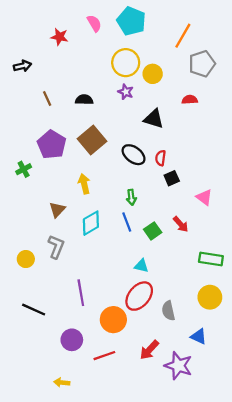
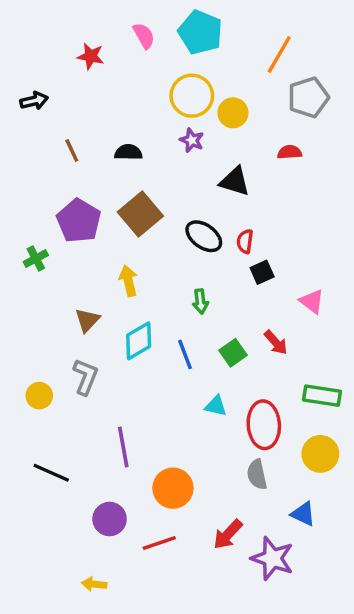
blue line: (127, 222) -> (185, 354), moved
red ellipse: (139, 296) -> (264, 425), moved, turned -44

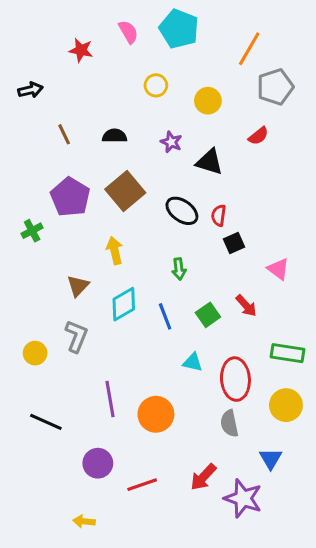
yellow circle: (192, 96) -> (156, 85), moved, size x0.6
purple star: (192, 140) -> (171, 142), moved
red semicircle: (290, 152) -> (258, 136), turned 145
orange circle: (173, 488) -> (156, 414), moved
blue triangle: (303, 514) -> (271, 459), turned 35

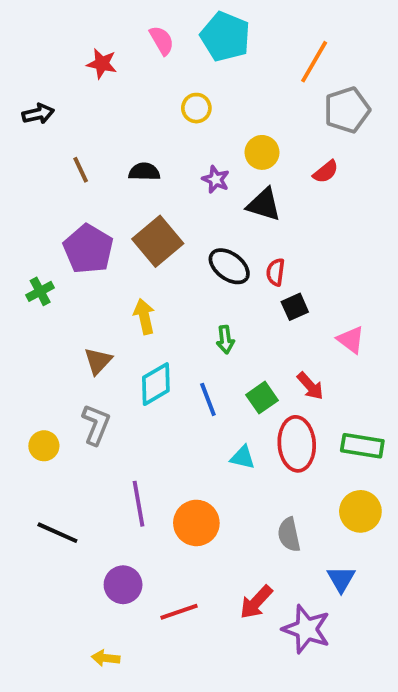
yellow circle: (208, 101) -> (262, 152), moved
red ellipse: (235, 379) -> (297, 444), moved

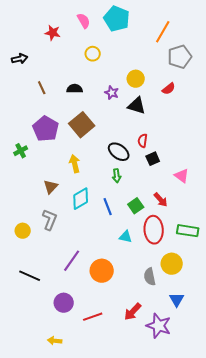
yellow circle: (196, 108) -> (93, 54), moved
black ellipse: (229, 266) -> (119, 152), moved
purple line: (138, 504) -> (72, 261), turned 45
yellow circle: (360, 511) -> (172, 264), moved

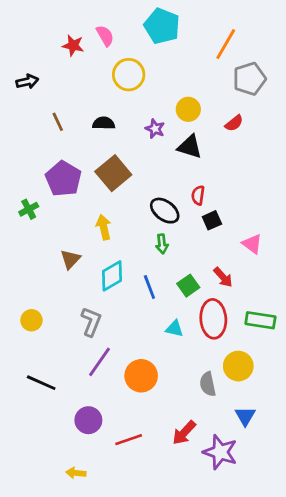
pink semicircle: (84, 21) -> (105, 36), moved
yellow circle: (93, 54) -> (129, 75), size x1.5
gray L-shape: (50, 220) -> (91, 322), moved

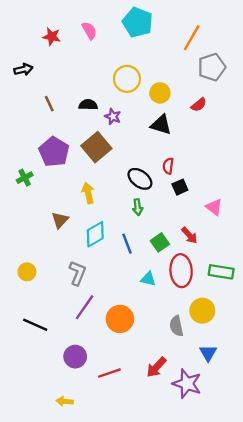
red star: (73, 45) -> (52, 36), moved
yellow circle: (129, 75) -> (127, 79), moved
purple star: (155, 129) -> (113, 117), moved

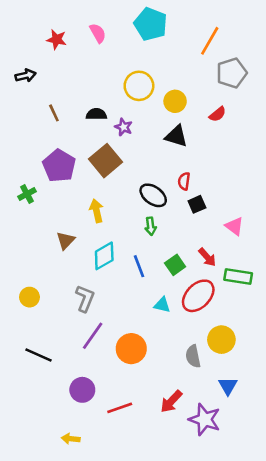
red ellipse: (181, 271) -> (198, 296), turned 48
green rectangle: (221, 272) -> (238, 276), moved

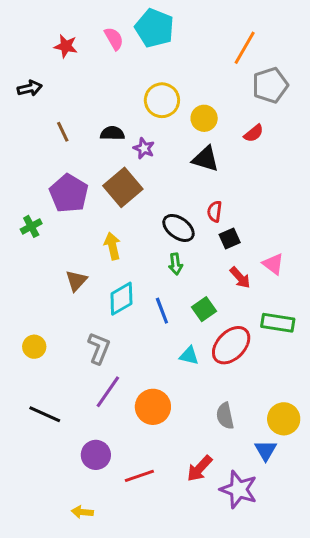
cyan pentagon: (151, 24) -> (154, 28), moved
red arrow: (207, 257) -> (240, 278), moved
yellow circle: (221, 340) -> (284, 419), moved

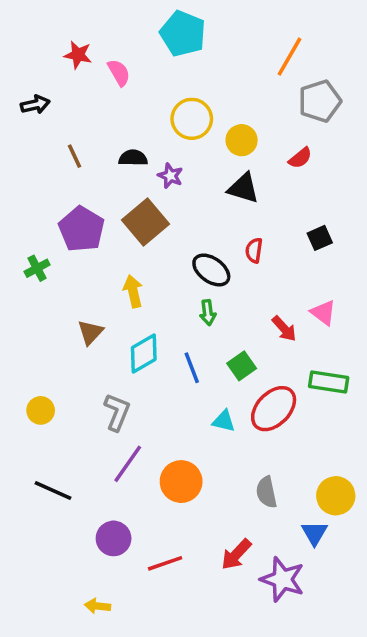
pink semicircle: (114, 39) -> (119, 73), moved
black square: (230, 238) -> (320, 238), moved

